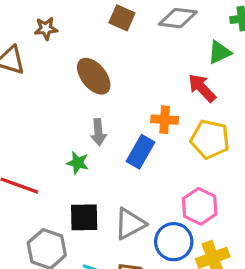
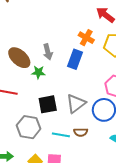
brown ellipse: (94, 76) -> (19, 58), moved
orange cross: (165, 120) -> (86, 38), turned 35

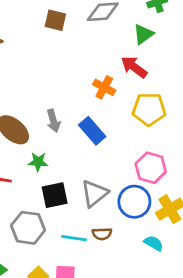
orange cross: (86, 38) -> (104, 87), moved
blue rectangle: (75, 59) -> (92, 131), turned -60
green star: (38, 72) -> (38, 162), moved

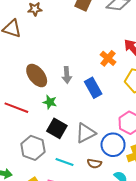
black square: (55, 195) -> (57, 128), turned 30
brown semicircle: (102, 234) -> (94, 164), moved

